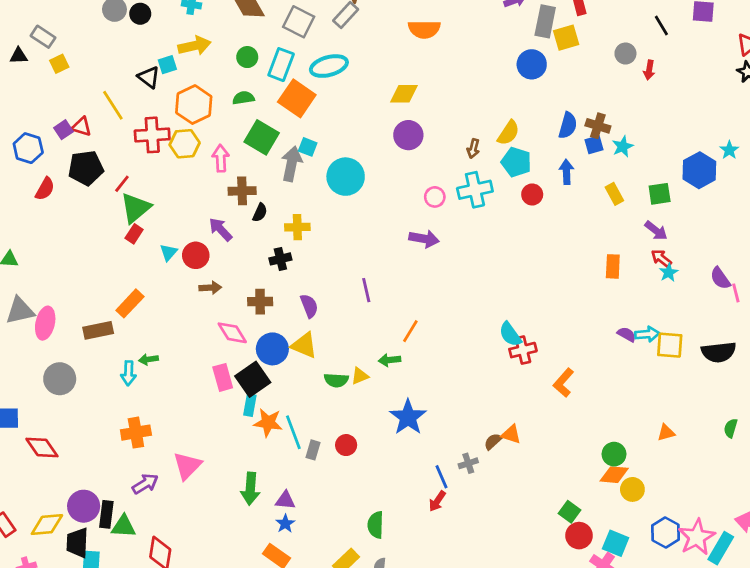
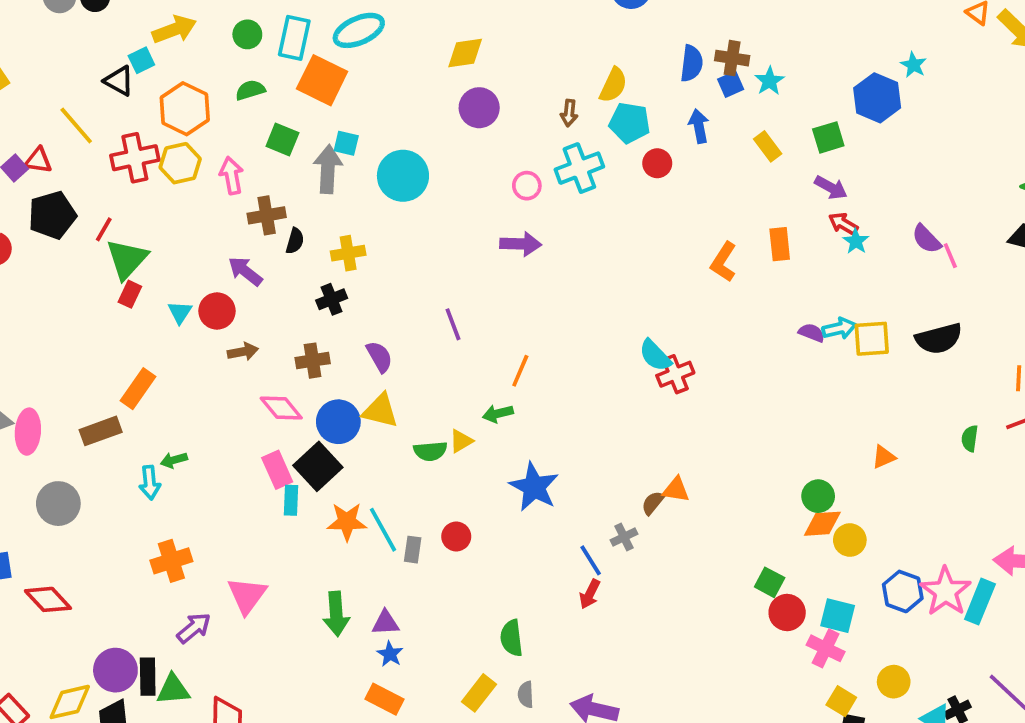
green square: (262, 137) -> (282, 139), size x0.7
orange L-shape: (563, 383) -> (723, 262), moved
cyan rectangle: (250, 405) -> (291, 500), moved

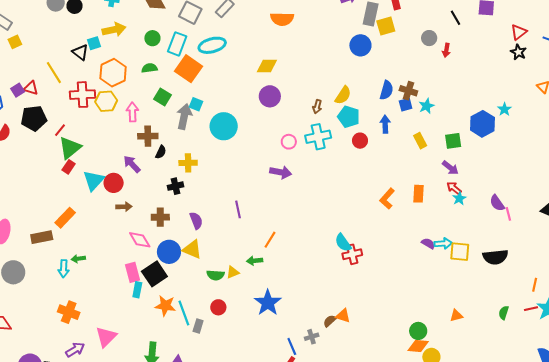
cyan triangle: (180, 312) -> (94, 181), size x1.6
red circle: (456, 536) -> (218, 307), moved
orange cross: (171, 561) -> (69, 312), turned 30

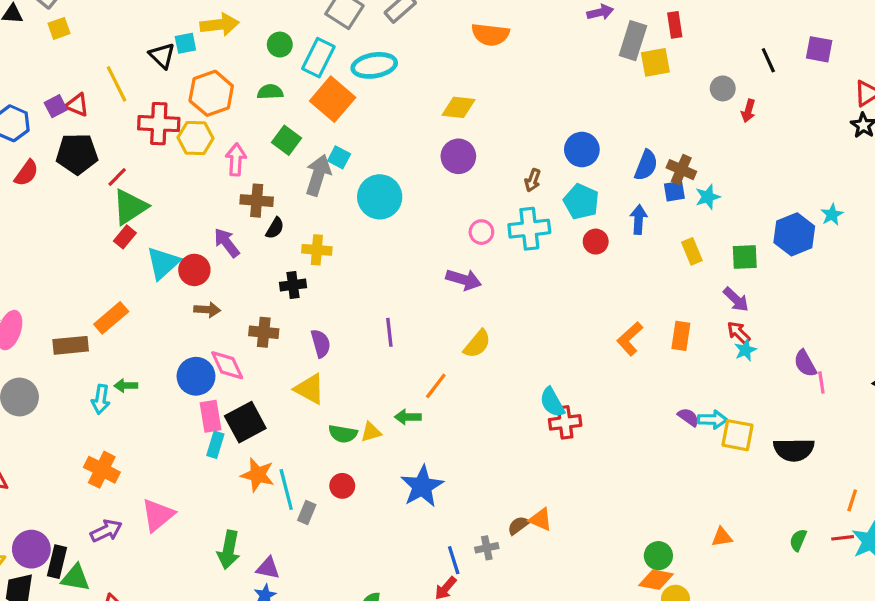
blue circle: (360, 45) -> (582, 149), moved
yellow semicircle: (343, 95) -> (477, 344), moved
blue circle: (169, 252) -> (196, 376), moved

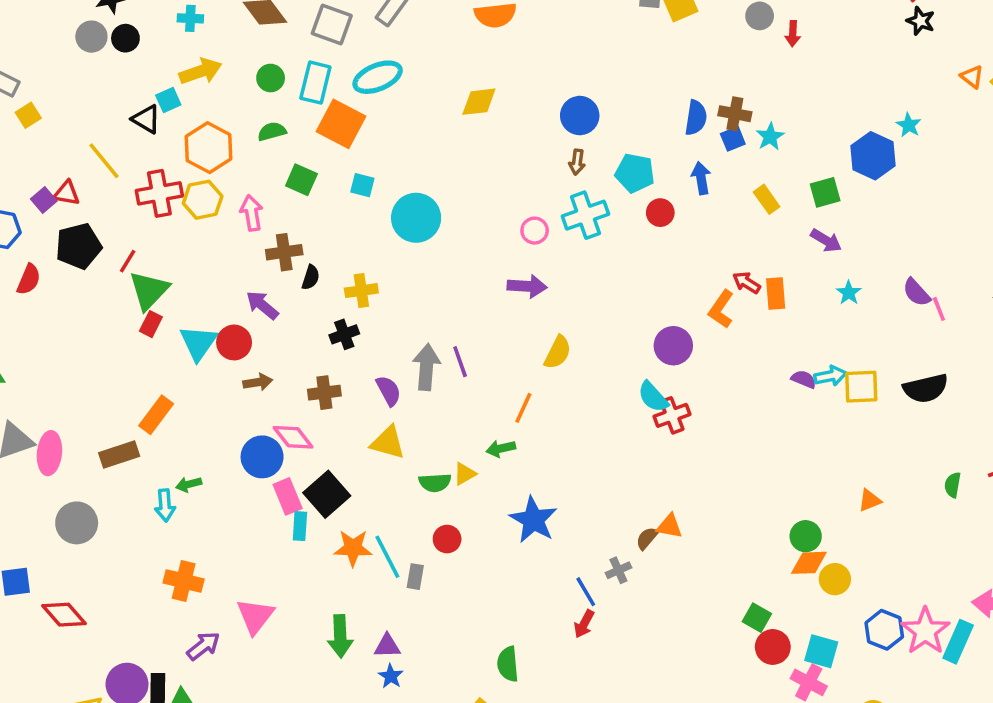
blue circle: (582, 149) -> (580, 116), moved
purple circle: (458, 156) -> (673, 346), moved
gray arrow: (318, 175) -> (426, 367), moved
red arrow: (739, 333) -> (746, 283), moved

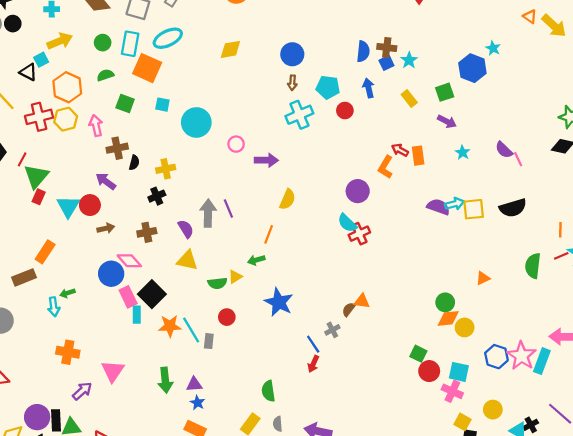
pink circle: (535, 231) -> (236, 144), moved
purple semicircle: (804, 379) -> (438, 207), size x1.5
green semicircle: (953, 485) -> (533, 266), size x1.6

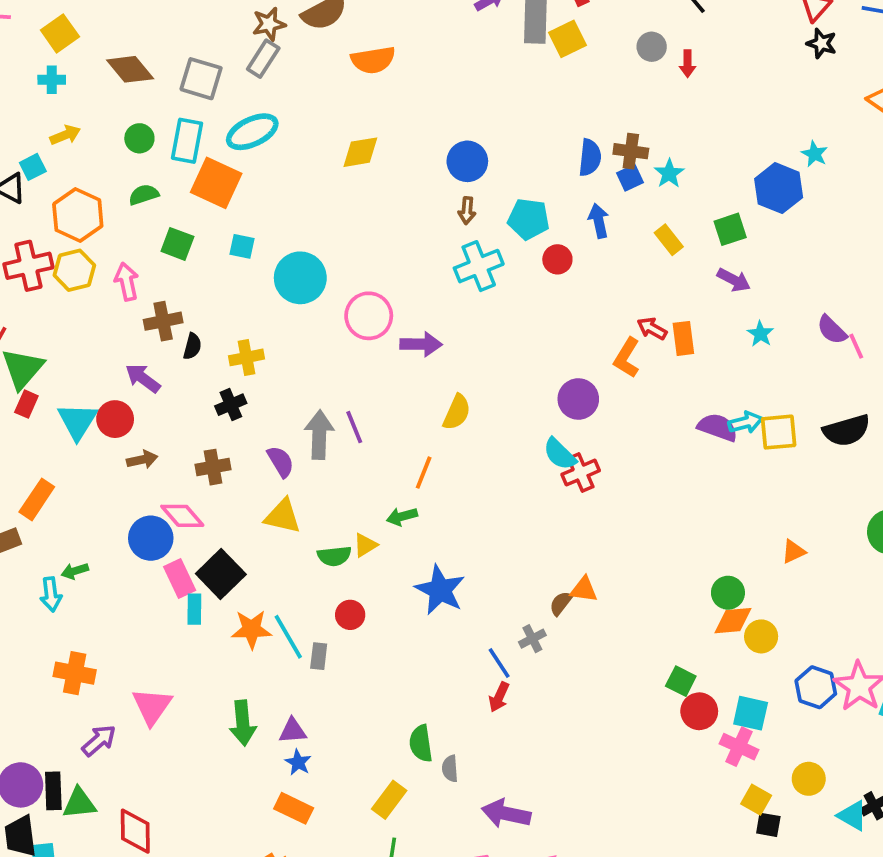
yellow arrow: (60, 41) -> (65, 135), size x0.7
pink circle: (236, 144) -> (369, 316), size x1.6
gray semicircle: (278, 424) -> (450, 769), moved

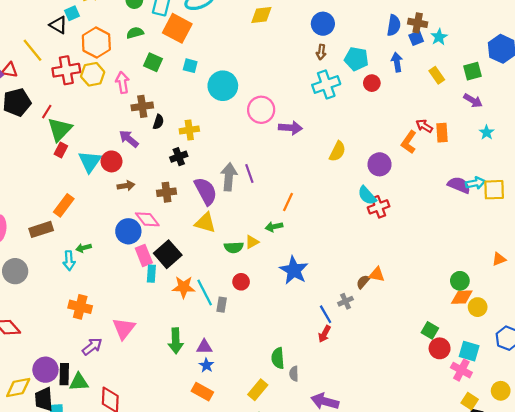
yellow semicircle: (457, 412) -> (337, 151), moved
purple semicircle: (281, 462) -> (206, 191), size x1.5

